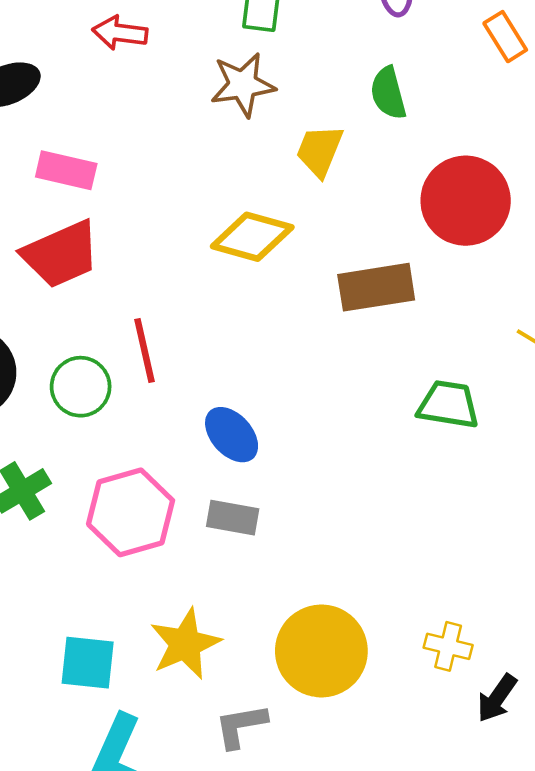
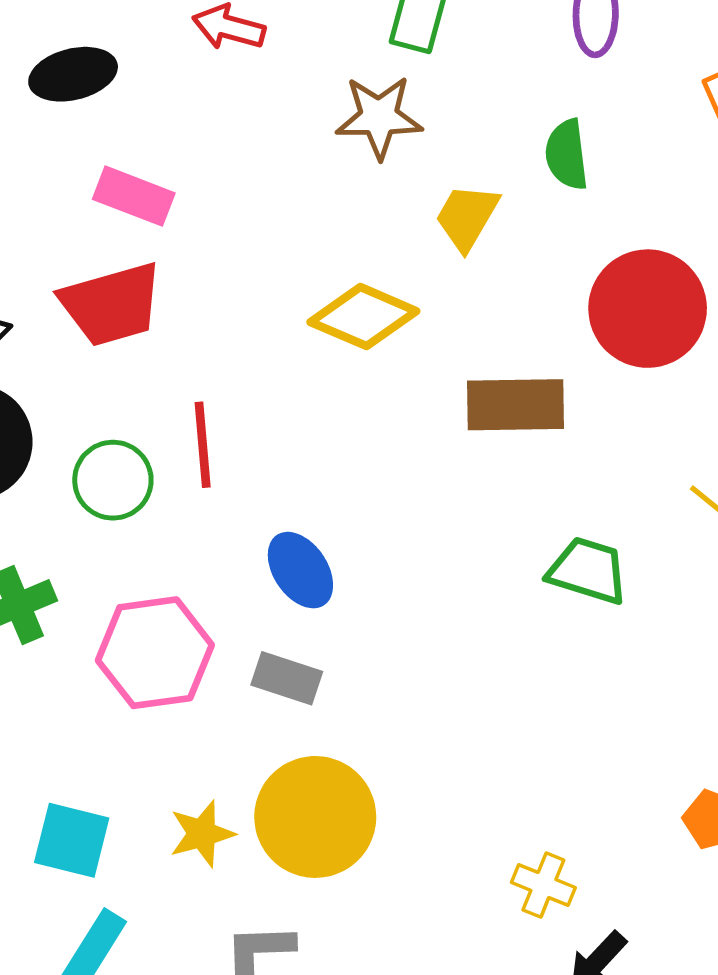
yellow star: (185, 644) -> (202, 834), size x0.7
yellow circle: (321, 651) -> (315, 817), moved

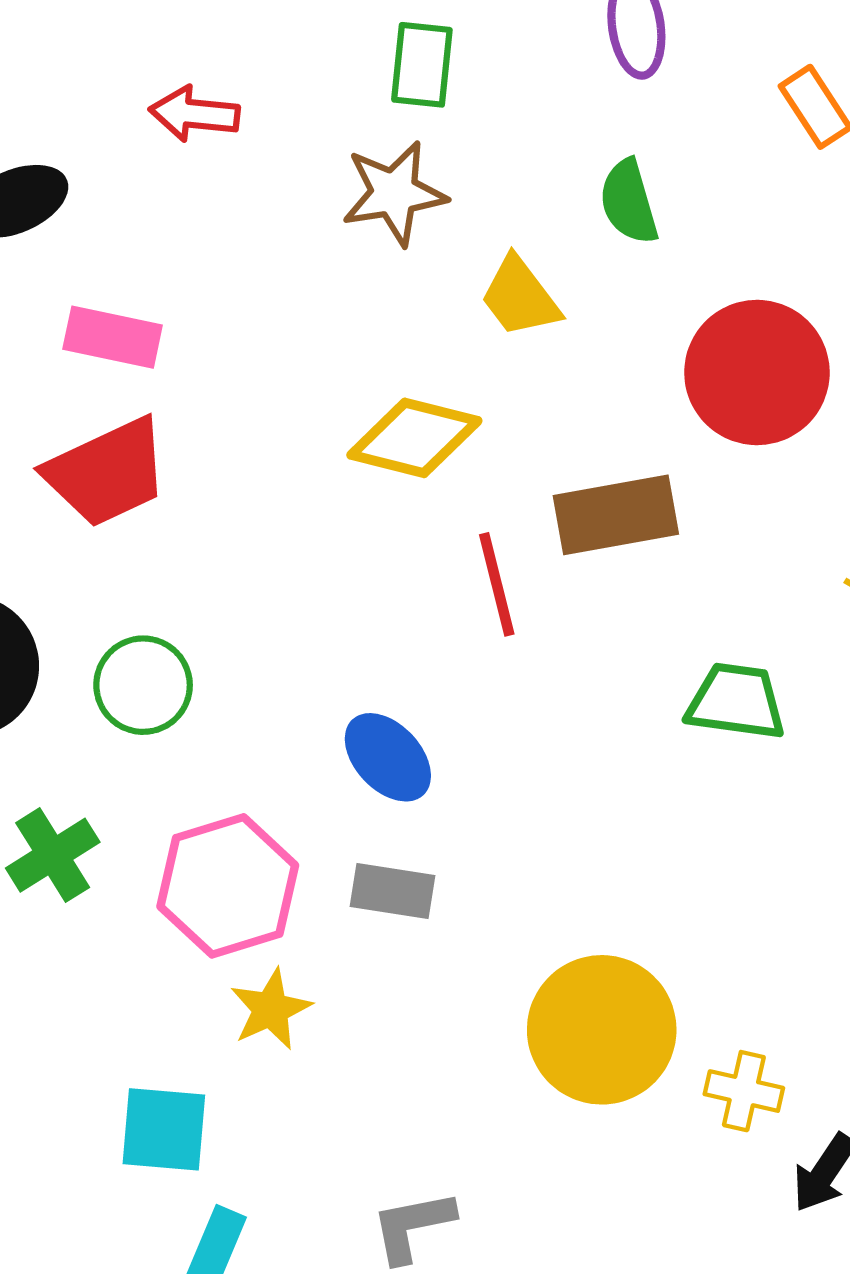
yellow trapezoid: (467, 217) -> (520, 297), turned -58
red line: (203, 445) -> (497, 584), moved
yellow circle: (315, 817) -> (602, 1030), moved
yellow star: (202, 834) -> (271, 1009), moved

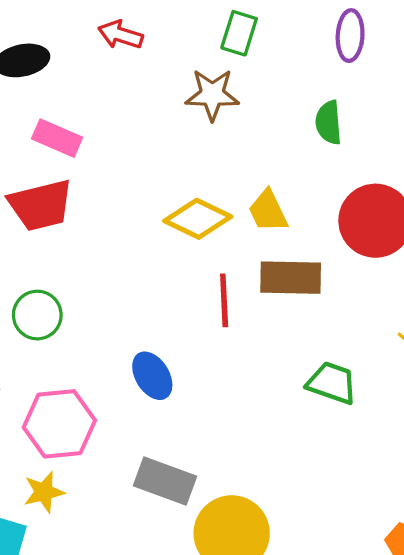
yellow trapezoid: (520, 297) -> (268, 211), moved
gray rectangle: (392, 891) -> (165, 481), moved, size x1.4
yellow star: (271, 1009) -> (44, 492), moved

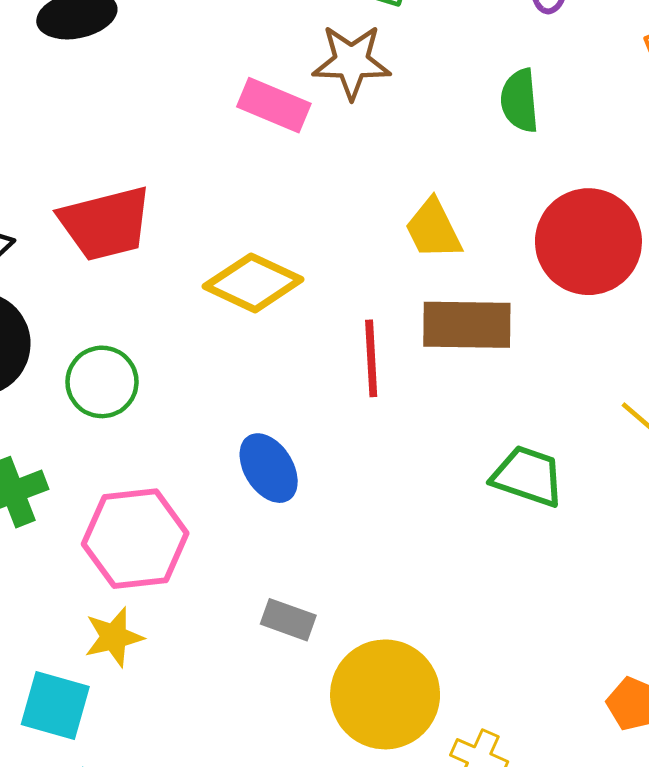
pink rectangle: (57, 138) -> (274, 105), moved
yellow diamond: (198, 219) -> (253, 283), moved
gray rectangle: (165, 481) -> (288, 620), size x0.6

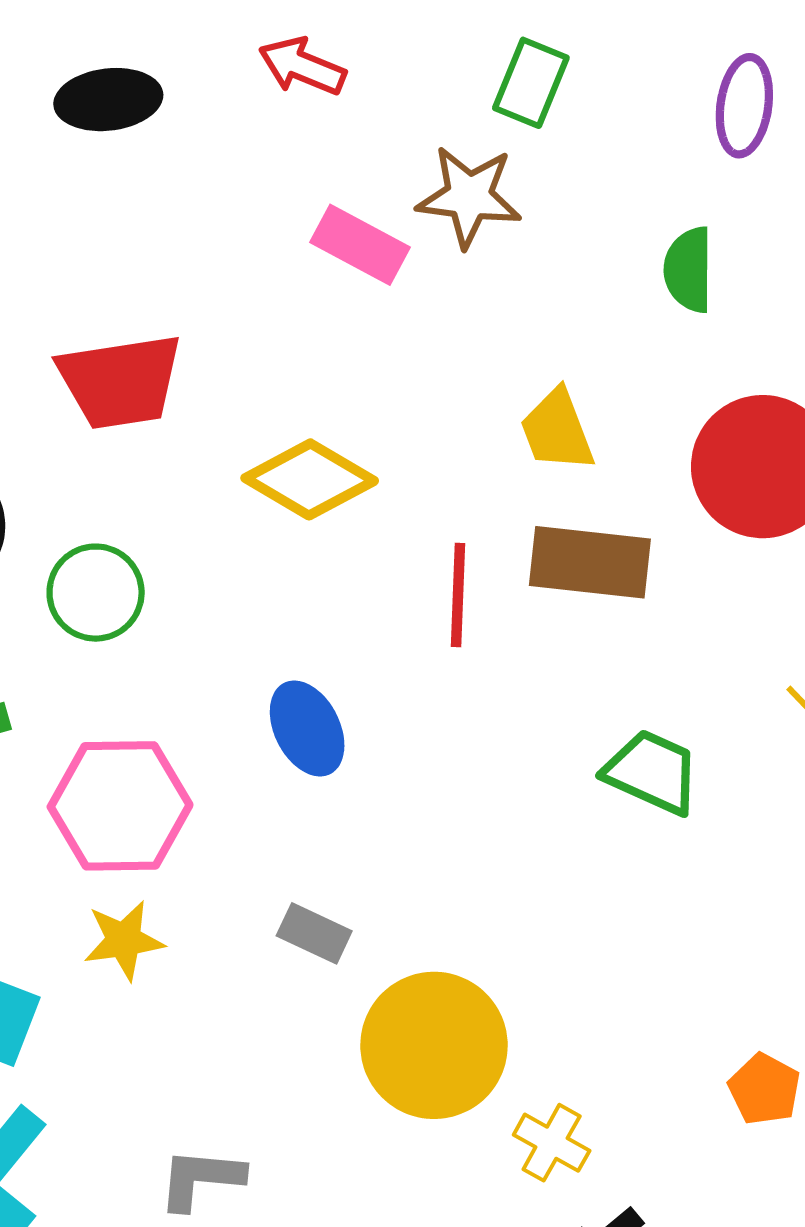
yellow star: (114, 637) -> (124, 940), moved

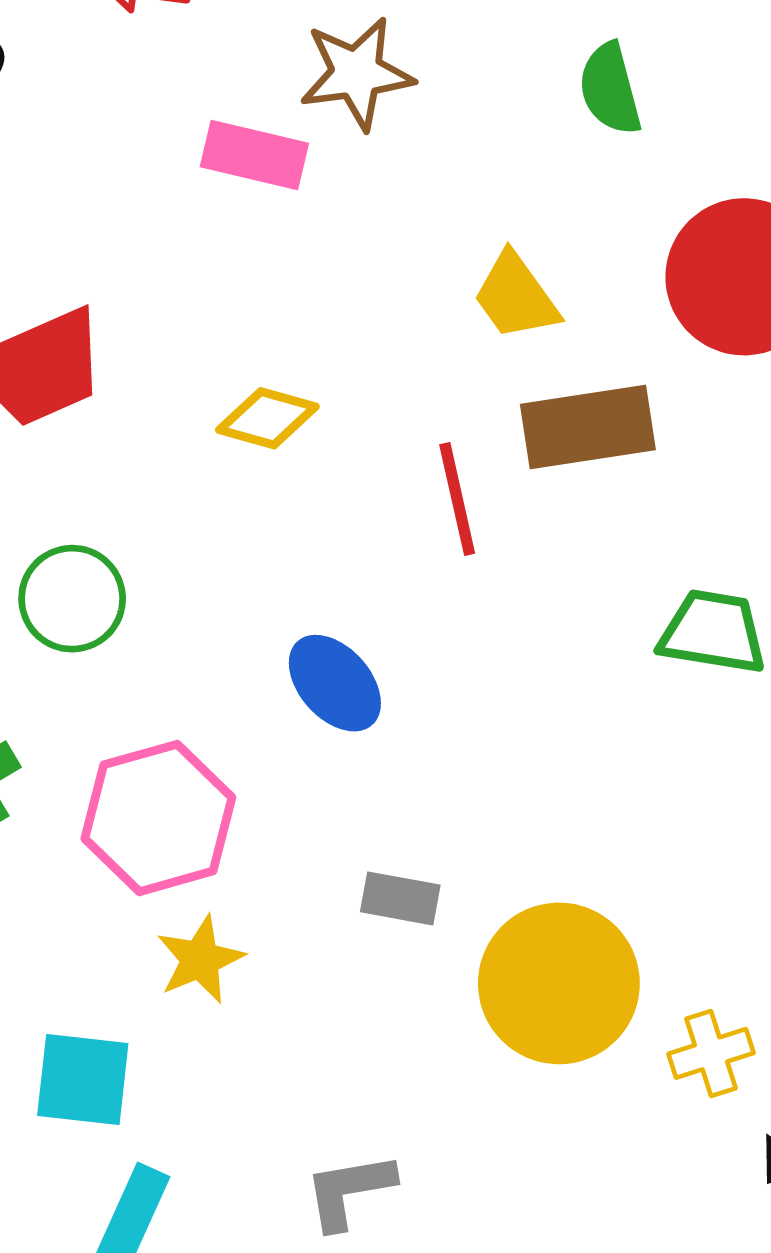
yellow diamond: (310, 479) -> (267, 418), size x0.7
yellow cross: (552, 1143) -> (711, 1053), turned -32

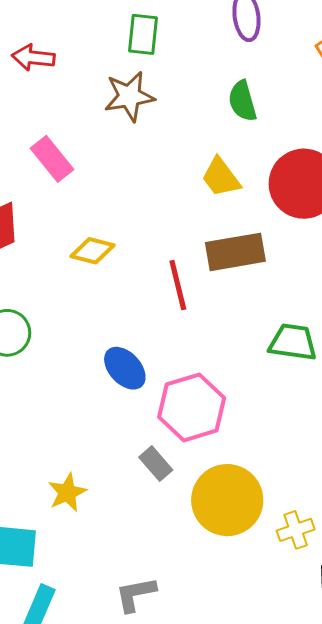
pink rectangle: (254, 155) -> (52, 159), moved, turned 39
yellow trapezoid: (516, 296) -> (221, 177), moved
pink hexagon: (158, 818) -> (192, 407), moved
gray rectangle: (400, 898) -> (156, 464), turned 40

